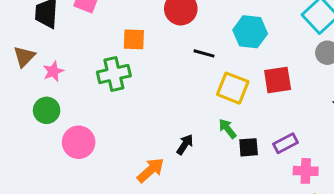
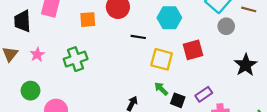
orange square: (134, 39) -> (88, 20), moved
pink star: (53, 71) -> (37, 55), moved
black square: (249, 147) -> (178, 100), turned 32

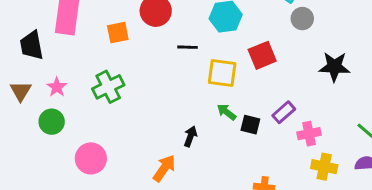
black star: (246, 65) -> (334, 67), turned -30
green circle: (30, 91) -> (52, 122), moved

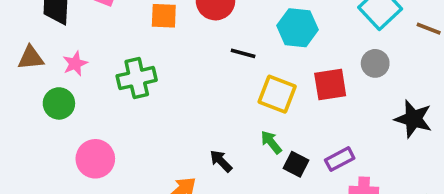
gray circle: (302, 19) -> (375, 63), moved
brown triangle: (21, 91) -> (31, 58), turned 40
black arrow: (190, 136) -> (221, 161), turned -78

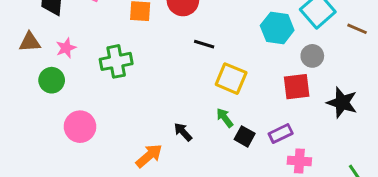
cyan hexagon: (297, 28) -> (277, 28), moved
red square: (330, 85) -> (297, 87), moved

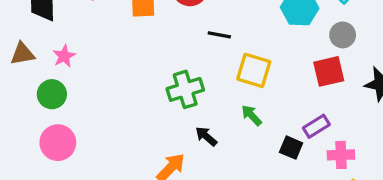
green cross: (116, 61) -> (185, 89), moved
pink circle: (80, 127) -> (58, 143), moved
black square: (245, 136) -> (291, 148), moved

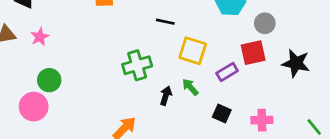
green circle: (52, 94) -> (49, 80), moved
purple rectangle: (316, 126) -> (227, 72), moved
black arrow: (206, 136) -> (166, 96), moved, turned 66

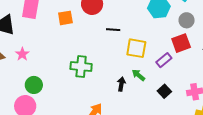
green cross: (137, 65) -> (81, 67), moved, turned 30
black square: (222, 114) -> (164, 91), turned 32

